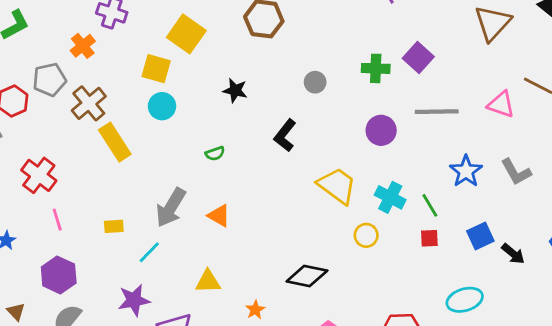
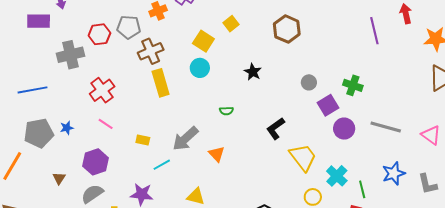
yellow square: (186, 34) -> (231, 24), size x0.6
purple square: (418, 57) -> (328, 105), moved
black L-shape: (285, 135) -> (276, 128), moved
pink line: (57, 220) -> (106, 124), turned -56

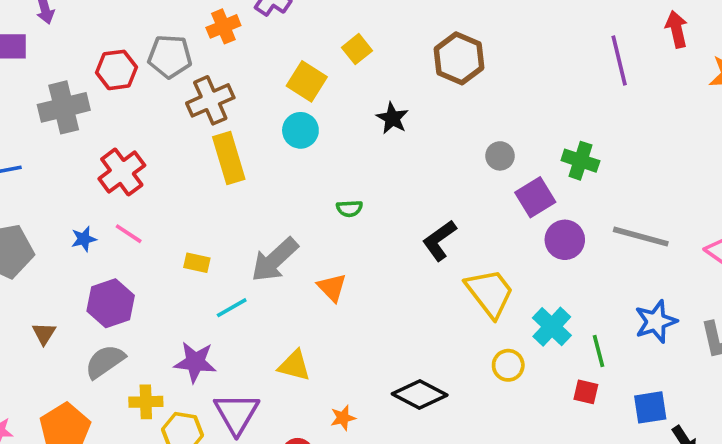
black star: (253, 72) -> (392, 118), moved
blue star: (67, 128) -> (84, 239), moved

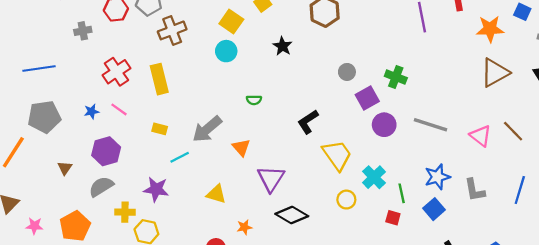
gray cross: (64, 107) -> (83, 31), size x0.6
yellow rectangle: (229, 158) -> (159, 79), moved
blue square: (650, 407) -> (434, 209), moved, turned -35
purple triangle: (237, 413) -> (271, 179), moved

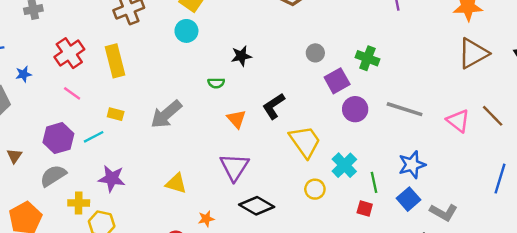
black star: (282, 46) -> (241, 56), moved, turned 30
blue star: (91, 111) -> (23, 74), moved
orange triangle: (241, 147) -> (236, 119), moved
cyan line: (180, 157) -> (94, 137), moved
gray L-shape: (475, 190) -> (444, 212), moved, turned -50

